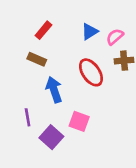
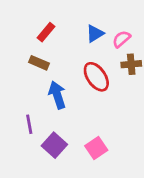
pink square: (79, 121) -> (96, 148), moved, turned 36

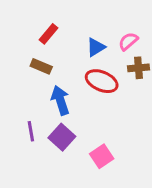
blue triangle: (95, 33) -> (96, 47), moved
red ellipse: (96, 77) -> (102, 81), turned -32
purple square: (54, 145) -> (62, 137), moved

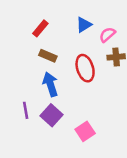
blue triangle: (96, 47) -> (84, 25), moved
brown rectangle: (41, 66) -> (48, 56), moved
red ellipse: (102, 81) -> (85, 68), turned 50

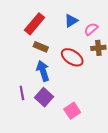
red rectangle: (40, 28) -> (35, 24), size x1.5
red ellipse: (85, 68) -> (72, 57), turned -40

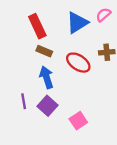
blue triangle: (71, 21) -> (77, 23), size x1.5
red rectangle: (35, 24) -> (37, 26), turned -65
pink semicircle: (91, 29) -> (103, 15), moved

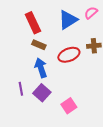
red ellipse: (78, 63) -> (69, 55), turned -55

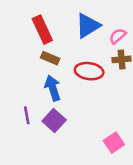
pink semicircle: (91, 13) -> (118, 36), moved
red ellipse: (69, 55) -> (89, 71), turned 30
pink square: (69, 106) -> (114, 143), moved

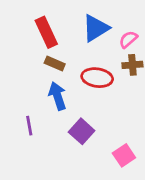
purple square: (54, 120) -> (82, 131), moved

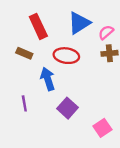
brown rectangle: (55, 63) -> (24, 53), moved
red ellipse: (97, 78) -> (66, 56), moved

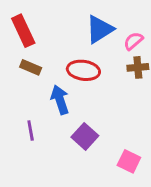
red rectangle: (38, 26) -> (23, 31), moved
pink square: (102, 128) -> (129, 161), turned -30

